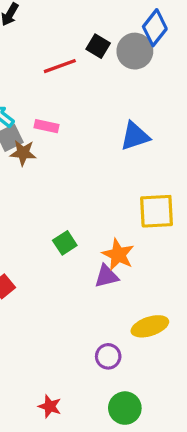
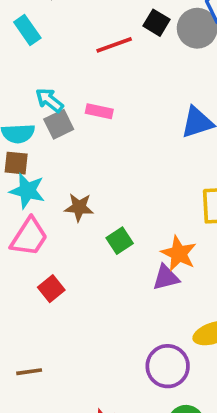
brown star: (23, 153) -> (79, 207), moved
purple circle: (108, 356) -> (168, 366), size x1.5

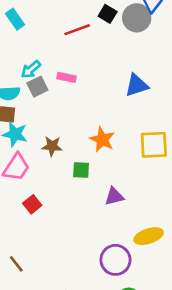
cyan arrow: (49, 100) -> (31, 69), turned -78
green square: (120, 241) -> (81, 170), turned 36
orange star: (179, 254) -> (102, 140), moved
brown line: (29, 372) -> (16, 264), turned 60

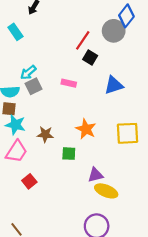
black square: (108, 14) -> (90, 58), moved
red line: (77, 30) -> (83, 40), moved, turned -36
pink rectangle: (67, 77) -> (69, 83), moved
yellow ellipse: (149, 236) -> (106, 191), moved, turned 40

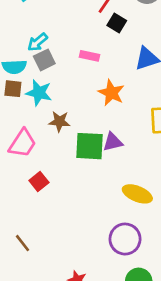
cyan star: (15, 125) -> (39, 93), moved
orange star: (86, 129) -> (111, 93), moved
green square: (69, 154) -> (89, 146), size x1.6
purple triangle: (95, 175) -> (113, 142), moved

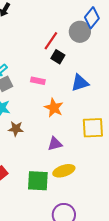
green square: (89, 146) -> (38, 181), moved
yellow ellipse: (137, 194) -> (64, 171), moved, turned -40

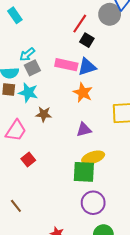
pink rectangle: (38, 81) -> (66, 65), size x1.5
blue triangle: (80, 83) -> (87, 67), moved
green square: (38, 181) -> (84, 172), moved

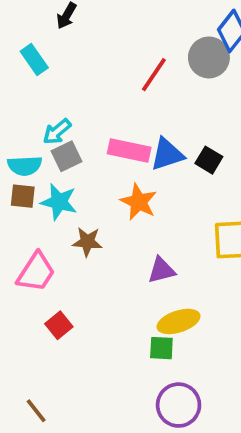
black square: (87, 40) -> (209, 160), moved
orange star: (83, 93) -> (139, 202), moved
green square: (84, 172) -> (161, 348), size x0.6

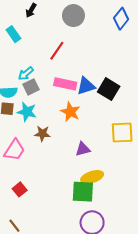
gray circle: (209, 57) -> (73, 16), moved
red line: (154, 75) -> (57, 51), moved
black square: (209, 160) -> (109, 89), size x1.5
red square: (59, 325) -> (20, 189), moved
green square: (161, 348) -> (83, 192), size x1.6

